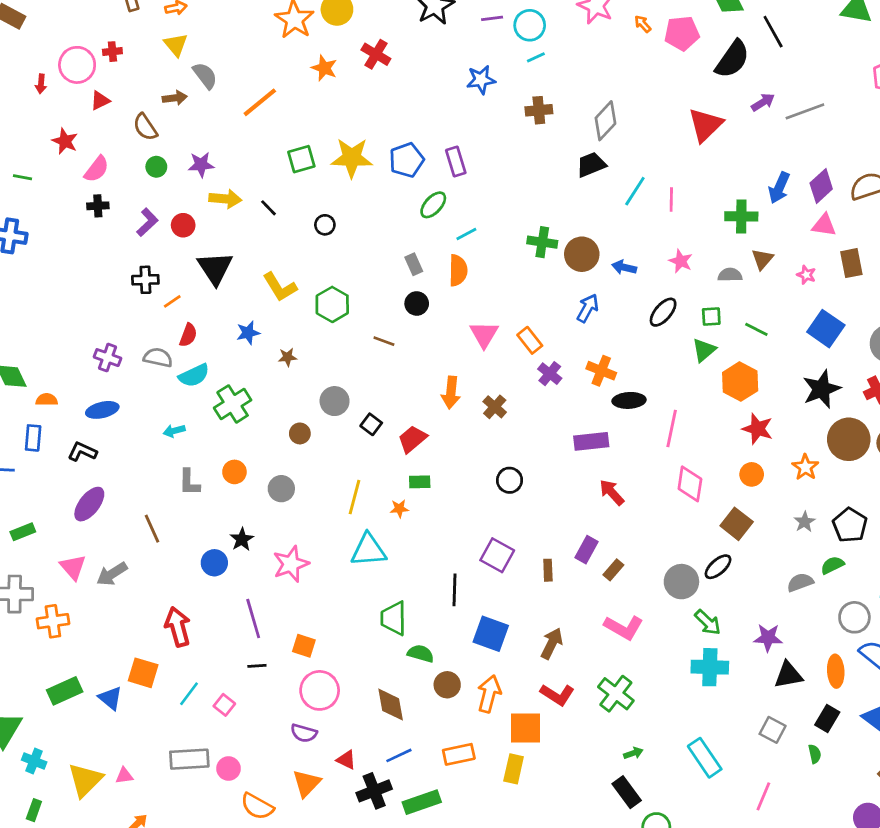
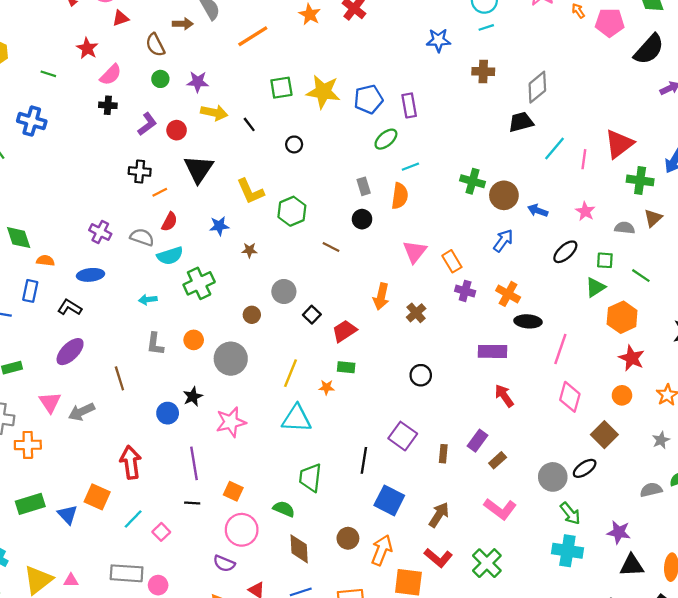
red triangle: (705, 125) -> (619, 144), moved
purple cross: (550, 374) -> (465, 291), turned -30
gray circle: (281, 489) -> (231, 359), size x1.5
green semicircle: (421, 654) -> (284, 509), moved

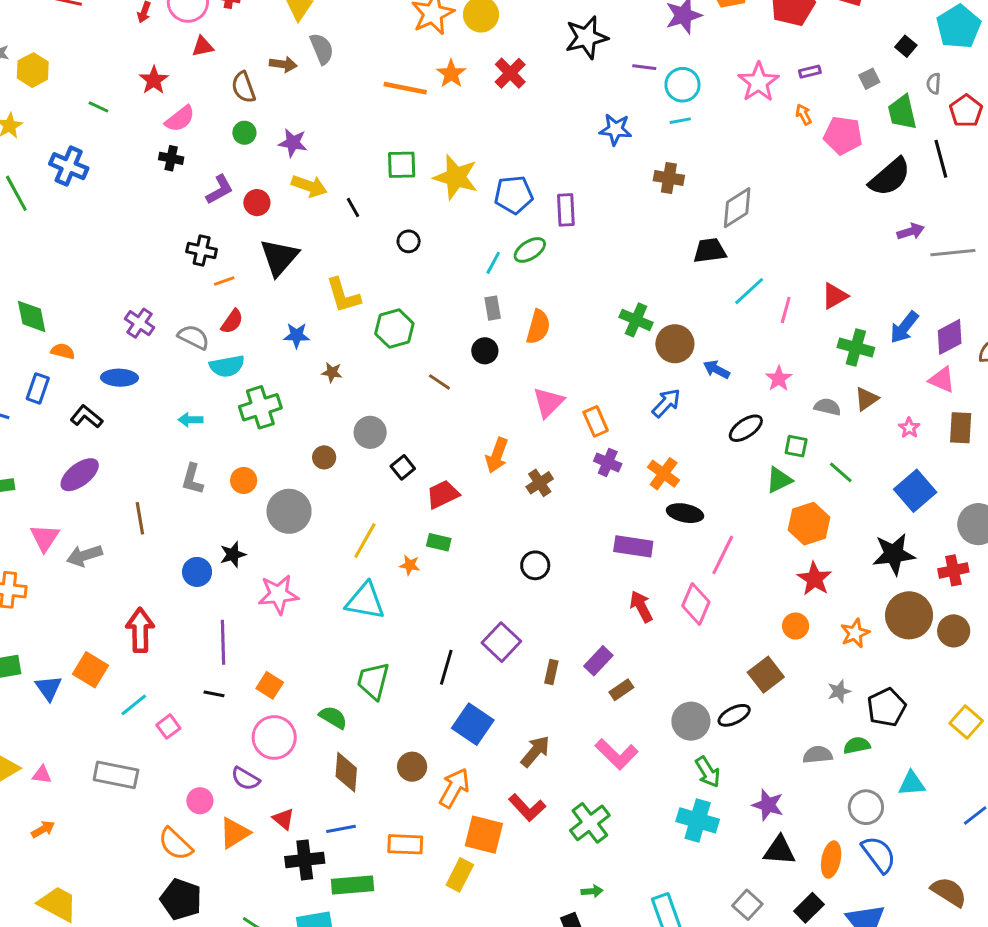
orange line: (253, 36) -> (405, 88), moved, turned 36
red triangle: (619, 144) -> (835, 296), size x0.7
cyan line: (410, 167) -> (493, 263), moved, turned -48
pink diamond: (570, 397) -> (696, 604), moved
pink circle: (158, 585) -> (200, 801), moved

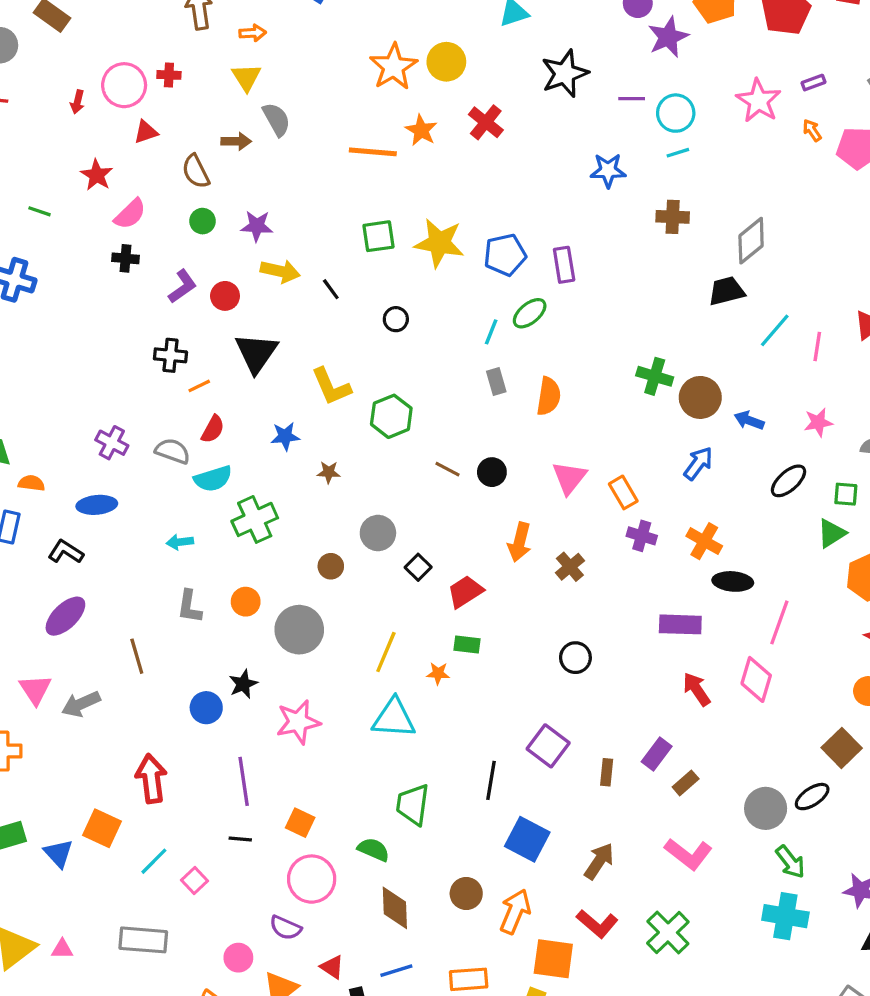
black circle: (485, 351) -> (492, 472), moved
pink star: (779, 379) -> (818, 422), turned 30

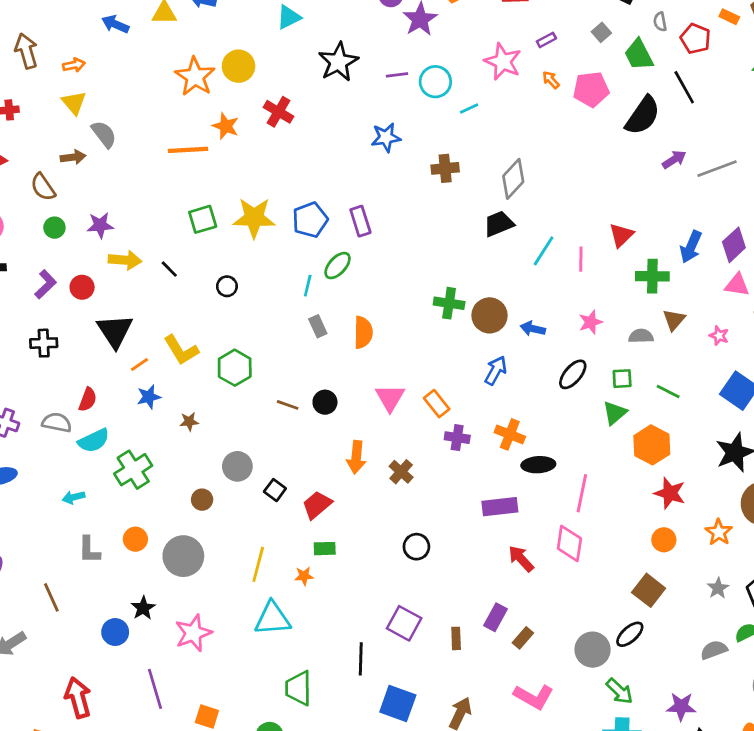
cyan line: (678, 153) -> (469, 109), moved
orange line: (199, 386) -> (140, 364), moved

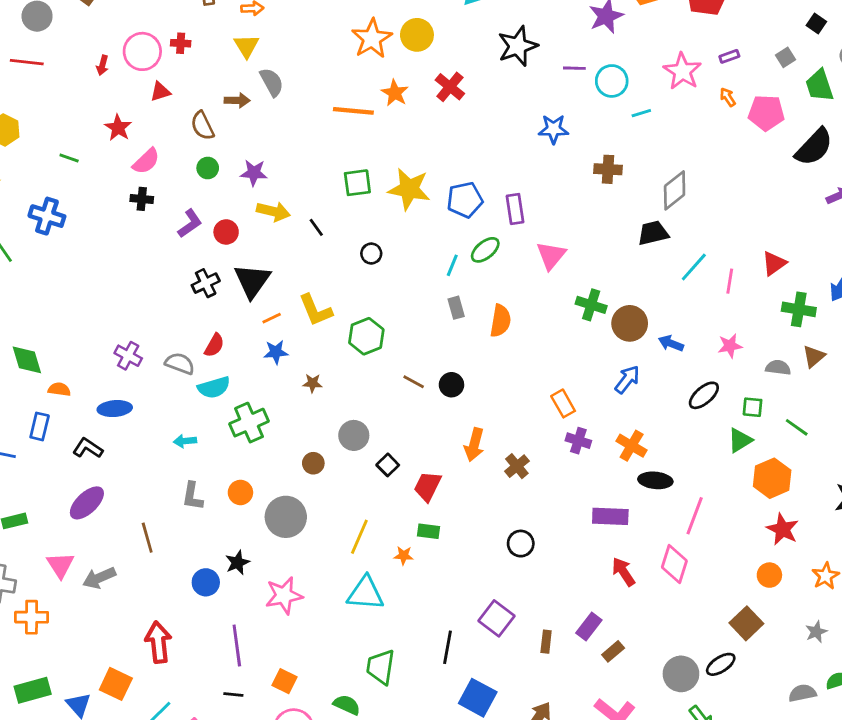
black cross: (44, 343) -> (206, 283), moved, turned -32
pink triangle: (390, 398) -> (551, 255), moved
red trapezoid: (317, 505) -> (428, 486), turned -32

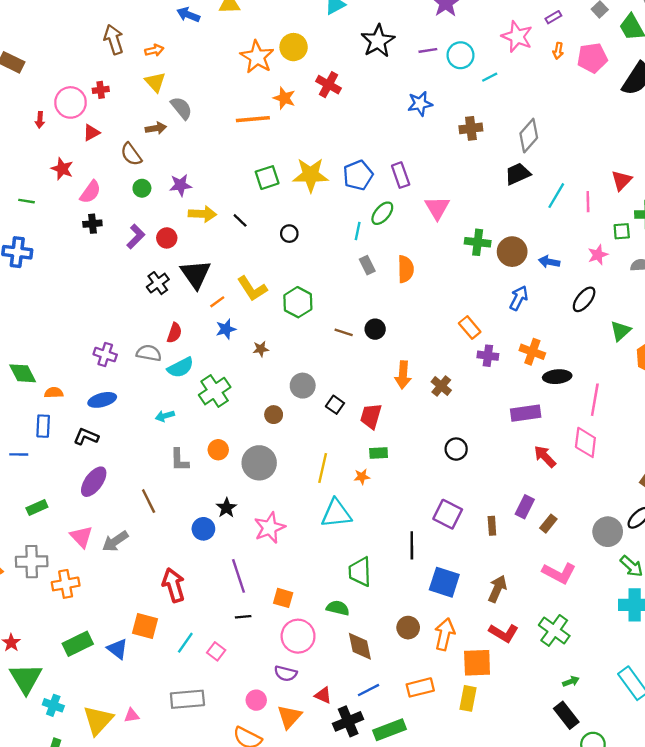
orange arrow: (728, 97) -> (558, 51), turned -126
green square: (753, 407) -> (622, 231), moved

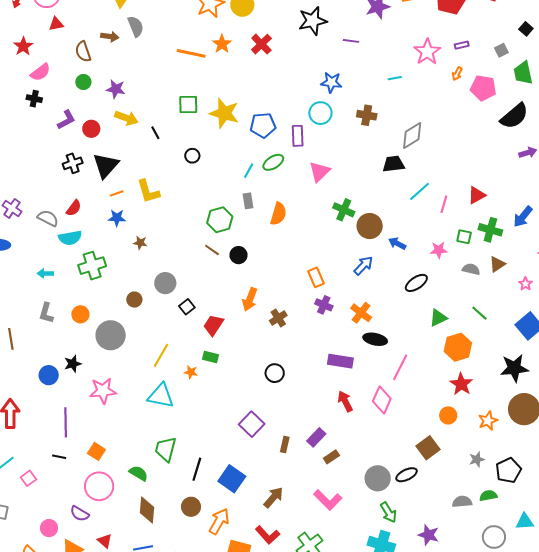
cyan circle: (460, 55) -> (320, 113), moved
green hexagon: (298, 302) -> (220, 220), moved
black line: (412, 545) -> (197, 469), moved

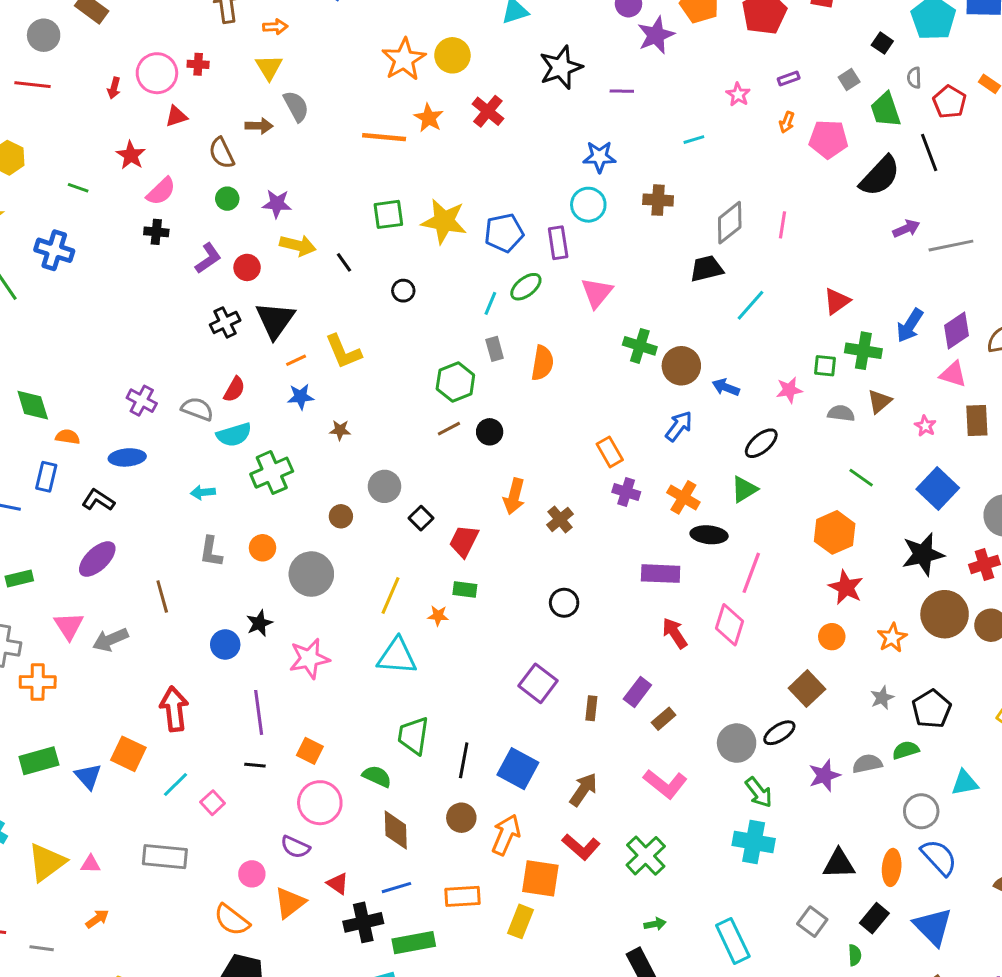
pink star: (427, 52) -> (738, 95), size x0.6
pink line: (444, 204) -> (782, 225), moved
brown line: (212, 250) -> (449, 429), turned -56
green triangle: (438, 318) -> (744, 489), moved
purple star: (429, 535) -> (824, 775), moved, turned -30

